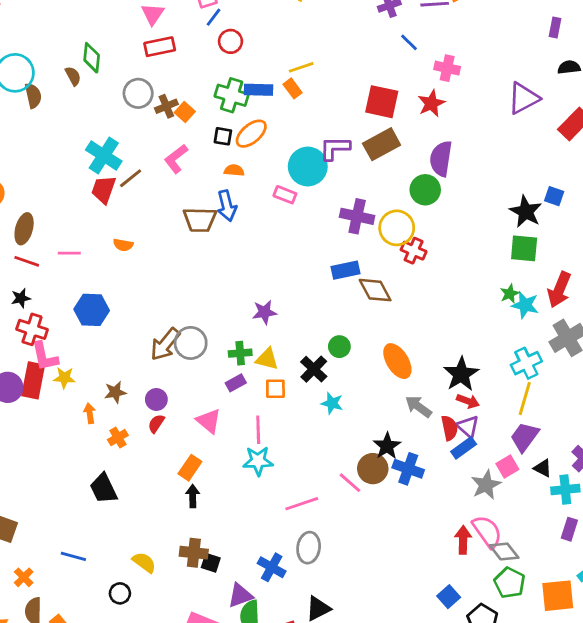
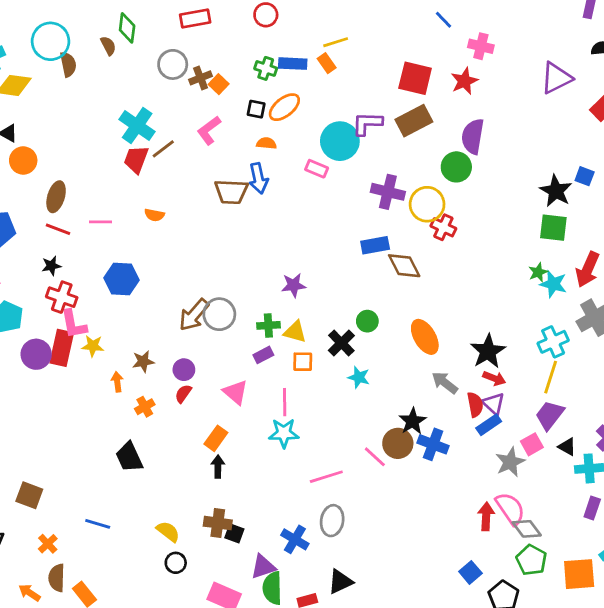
green cross: (232, 95) -> (266, 68), size x0.7
black circle: (120, 593) -> (176, 563), moved

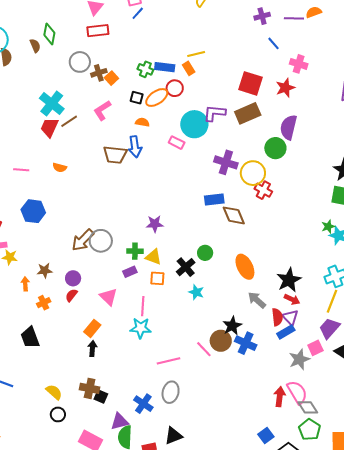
red circle: (266, 15) -> (175, 88), moved

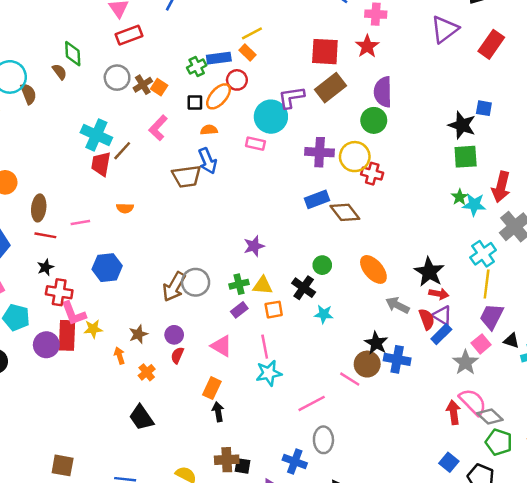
green cross: (145, 69) -> (197, 66), turned -35

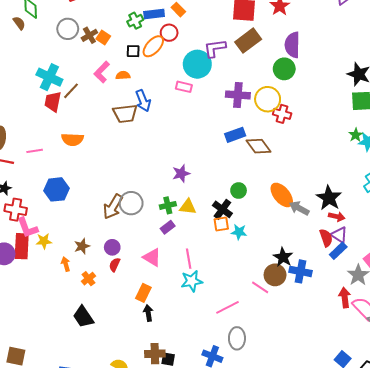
orange semicircle: (209, 130) -> (123, 75), moved
orange semicircle: (125, 208) -> (72, 139), size x1.5
gray arrow: (397, 305) -> (299, 208), moved
orange square: (274, 310) -> (221, 224), moved
red arrow: (453, 412) -> (345, 298), moved

